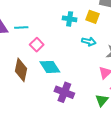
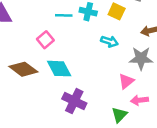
cyan line: (21, 27) -> (64, 15), moved
brown diamond: (21, 70) -> (23, 69), turned -70

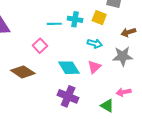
cyan diamond: (59, 69) -> (69, 68), moved
pink triangle: (126, 81) -> (94, 67), moved
green triangle: (119, 115) -> (107, 106), turned -40

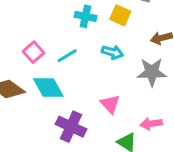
cyan line: (54, 24) -> (67, 56), moved, turned -32
pink triangle: (94, 67) -> (110, 104), moved, turned -32
cyan diamond: (69, 68) -> (48, 87), moved

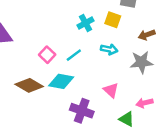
cyan cross: (85, 16) -> (85, 23), turned -35
cyan diamond: (48, 87) -> (61, 81), turned -45

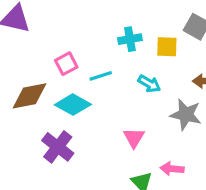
yellow square: (113, 20) -> (167, 47), turned -35
brown diamond: (29, 85) -> (30, 96), turned -60
purple cross: (82, 111) -> (58, 147), moved

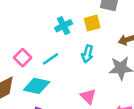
cyan arrow: (149, 84) -> (87, 54), turned 91

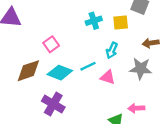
cyan line: (50, 59) -> (88, 66), moved
pink triangle: (88, 96) -> (108, 77), moved, turned -35

